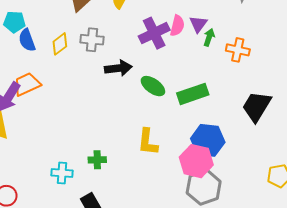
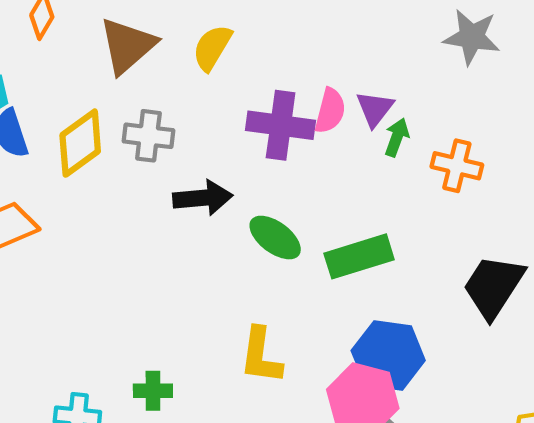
purple cross: (154, 33) -> (281, 125), turned 32
yellow diamond: (60, 44) -> (80, 143), size x1.4

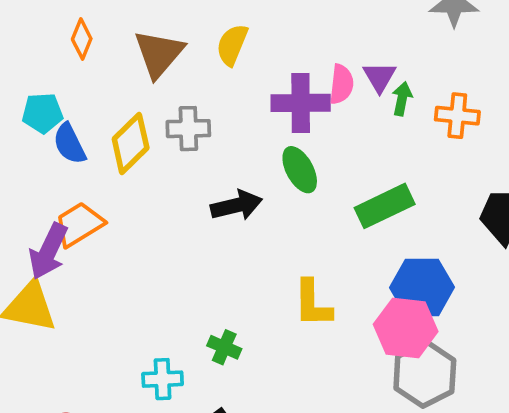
black arrow: (203, 198) -> (236, 205), moved
green ellipse: (275, 238) -> (300, 170), moved, turned 33
green cross: (153, 391) -> (224, 347), turned 32

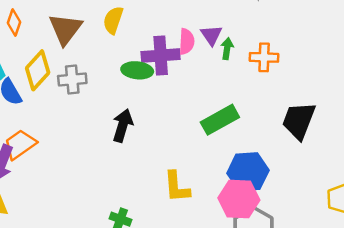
gray cross: (188, 129) -> (72, 79), moved
yellow diamond: (131, 143) -> (38, 70), moved
green ellipse: (300, 170) -> (137, 70), moved, turned -52
black arrow: (236, 205) -> (123, 125), turned -56

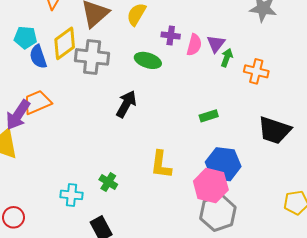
purple cross: (161, 56) -> (171, 35), moved, size x0.6
gray cross: (72, 79) -> (92, 57), size x1.4
green rectangle: (220, 120) -> (209, 116), size x0.6
black trapezoid: (299, 121) -> (274, 130), turned -104

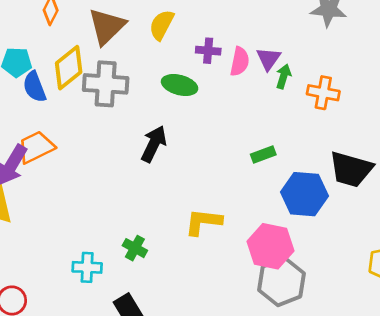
blue hexagon: (223, 164) -> (304, 194), moved
yellow L-shape: (161, 165) -> (203, 222), turned 92

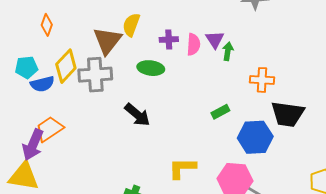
brown triangle: (107, 26) -> (107, 41), moved
blue semicircle: (34, 87) -> (42, 84), turned -75
orange cross: (323, 93) -> (262, 80), moved
black arrow: (154, 144) -> (137, 115), turned 112

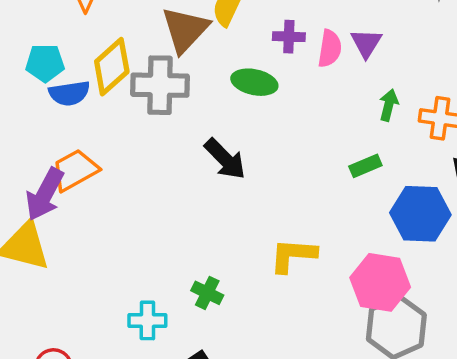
green arrow: (228, 51) -> (389, 105), moved

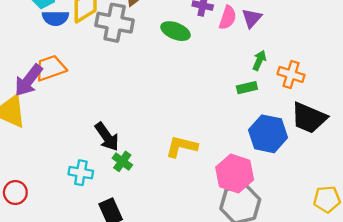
black arrow: (225, 159) -> (107, 137), moved
green rectangle: (365, 166) -> (247, 88), moved

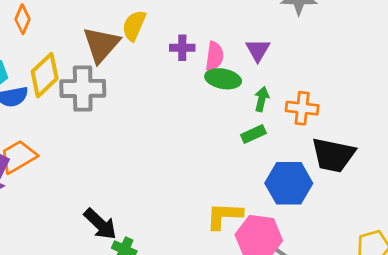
purple triangle: (252, 18) -> (258, 50), moved
green ellipse: (176, 31) -> (223, 79), moved
yellow L-shape: (182, 147) -> (224, 216), moved

